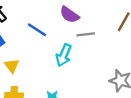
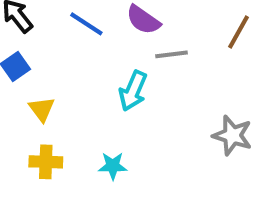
blue line: (37, 30) -> (86, 24), moved

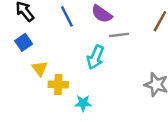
blue line: (86, 24) -> (67, 16), turned 30
yellow cross: (46, 162) -> (58, 85), moved

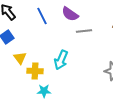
cyan arrow: (95, 57) -> (61, 60), moved
cyan star: (83, 103) -> (44, 91), moved

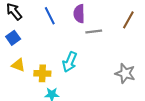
purple semicircle: (70, 14) -> (79, 14), turned 54
yellow triangle: (20, 58) -> (18, 65), moved, turned -32

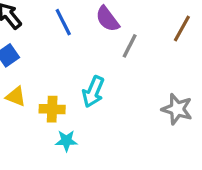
purple semicircle: (79, 14) -> (107, 19), turned -36
gray line: (94, 31) -> (130, 46), turned -56

